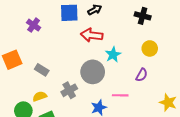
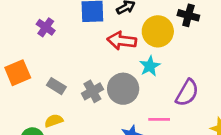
yellow circle: (150, 48) -> (158, 31), moved, size x1.5
purple semicircle: (142, 75) -> (187, 93), size x1.5
gray cross: (69, 90) -> (92, 91), moved

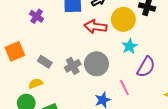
cyan star: (150, 66) -> (130, 46), moved
pink line: (159, 119) -> (124, 88), turned 63
yellow semicircle: (54, 121) -> (36, 83), moved

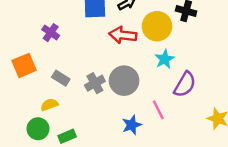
purple cross: (37, 16) -> (51, 33), moved

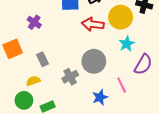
gray rectangle: (61, 78) -> (42, 59), turned 32
gray cross: (95, 83) -> (70, 77), moved

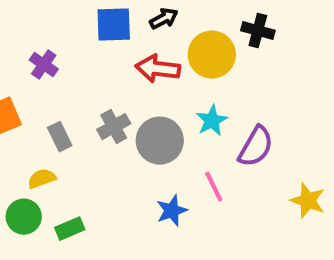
cyan star: (127, 44) -> (212, 121), moved
gray cross: (70, 77) -> (114, 127), moved

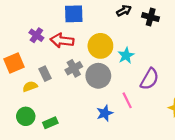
black arrow: (164, 18) -> (124, 11), moved
yellow circle: (212, 55) -> (100, 46), moved
red arrow: (158, 69) -> (62, 41), moved
cyan star: (212, 121) -> (126, 55), moved
yellow semicircle: (42, 179) -> (30, 86), moved

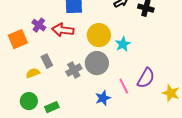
orange square: (14, 63) -> (18, 39), moved
gray cross: (74, 68) -> (74, 70), moved
purple semicircle: (150, 79) -> (146, 78), moved

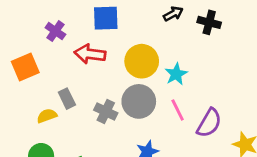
purple cross: (39, 25) -> (55, 31), moved
gray cross: (74, 70) -> (106, 111), turned -35
pink line: (124, 86) -> (178, 110), moved

